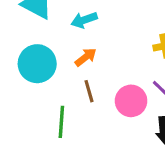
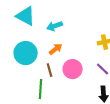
brown line: (89, 91) -> (50, 70), moved
pink circle: (131, 101) -> (73, 69), moved

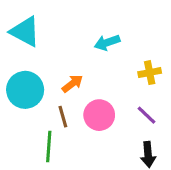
cyan arrow: (55, 26) -> (107, 43), moved

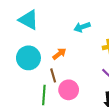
pink circle: (99, 115) -> (69, 90), moved

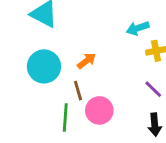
cyan arrow: (82, 27) -> (138, 28), moved

